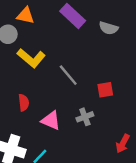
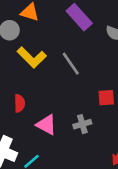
gray line: (68, 75) -> (71, 64), moved

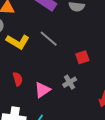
pink triangle: (46, 125) -> (42, 90), turned -48

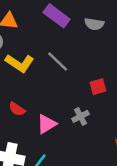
red semicircle: (18, 79) -> (17, 109), turned 136

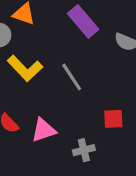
pink triangle: (47, 124) -> (43, 130), moved

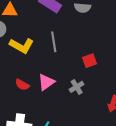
gray line: (72, 77) -> (54, 42), turned 42

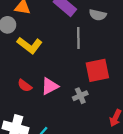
gray line: (54, 42) -> (78, 38), moved
red square: (89, 61) -> (97, 70), size x1.6

